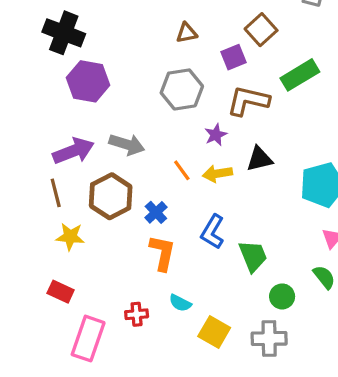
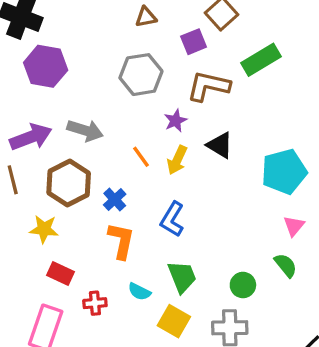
black triangle: (259, 159) -> (220, 145), turned 44
yellow arrow: (217, 174) -> (177, 160), turned -56
yellow star: (70, 237) -> (44, 229), moved
green trapezoid: (253, 256) -> (182, 277), moved
red rectangle: (61, 292) -> (60, 273), moved

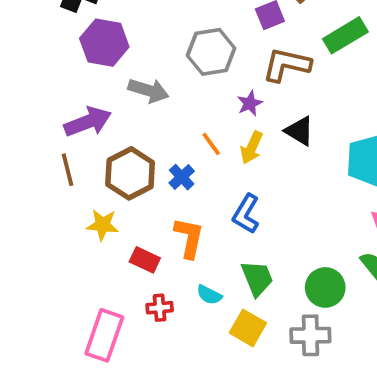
gray arrow: (85, 130) -> (149, 91), moved
blue cross: (115, 200) -> (182, 177), moved
red rectangle: (60, 273) -> (145, 260), moved
green circle: (243, 285) -> (325, 287), size x1.4

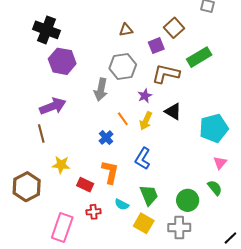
gray arrow: (149, 91) -> (101, 89), moved, turned 85
brown hexagon: (130, 173) -> (27, 187), moved

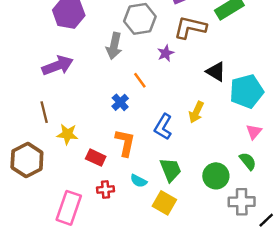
black triangle: (173, 111) -> (216, 72), moved
yellow arrow: (146, 121) -> (196, 112), moved
brown line: (41, 133) -> (44, 112), moved
gray cross: (179, 227) -> (242, 202), moved

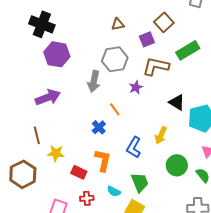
green circle: (216, 176) -> (177, 165), moved

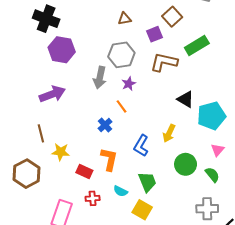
purple star: (136, 87) -> (129, 84), moved

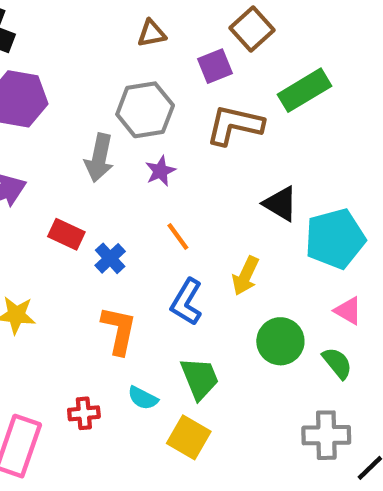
orange line: (121, 106) -> (178, 236), moved
pink triangle: (218, 150) -> (348, 311), turned -40
red rectangle: (84, 172) -> (66, 234), moved

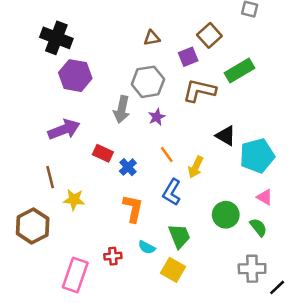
yellow arrow: (246, 276) -> (196, 167), moved

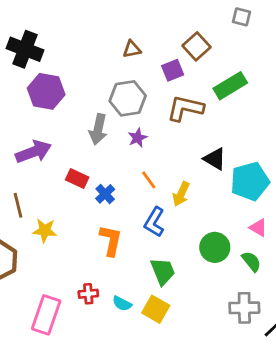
cyan semicircle: (147, 247) -> (122, 304), moved

